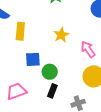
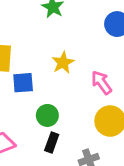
blue square: (33, 59) -> (23, 83), moved

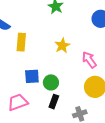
blue square: (23, 83) -> (32, 76), moved

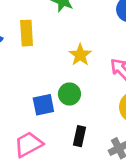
yellow rectangle: (21, 42) -> (27, 33), moved
green circle: (51, 82) -> (69, 94), moved

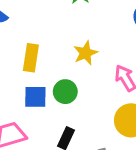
yellow rectangle: (27, 33) -> (31, 58), moved

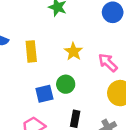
yellow rectangle: (31, 58) -> (31, 51), moved

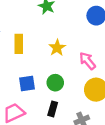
green circle: (66, 84) -> (55, 83), moved

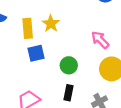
yellow star: (57, 48) -> (51, 24), moved
blue square: (27, 84) -> (36, 53), moved

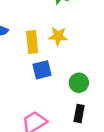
yellow star: (51, 24) -> (58, 36), turned -30

